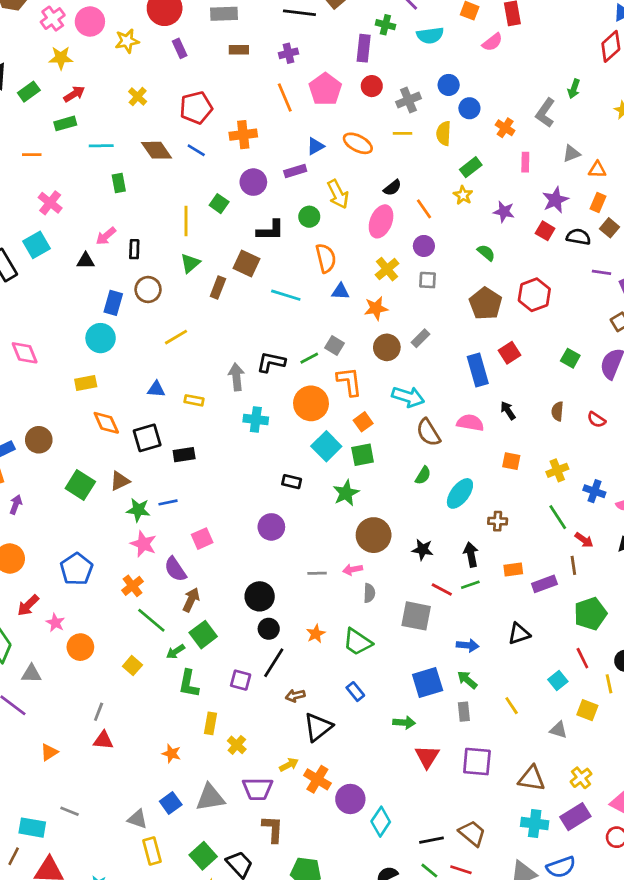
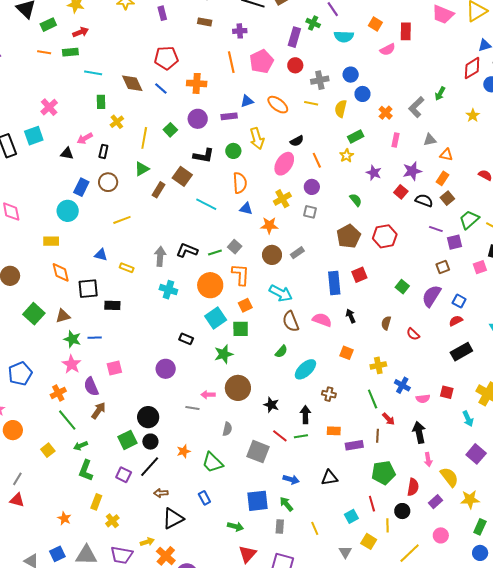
yellow cross: (138, 97) -> (117, 122), moved
orange line: (32, 155) -> (44, 52), moved
pink arrow: (353, 569) -> (208, 395), moved
green square: (203, 635) -> (127, 440), moved
gray triangle: (559, 730) -> (345, 552), turned 32

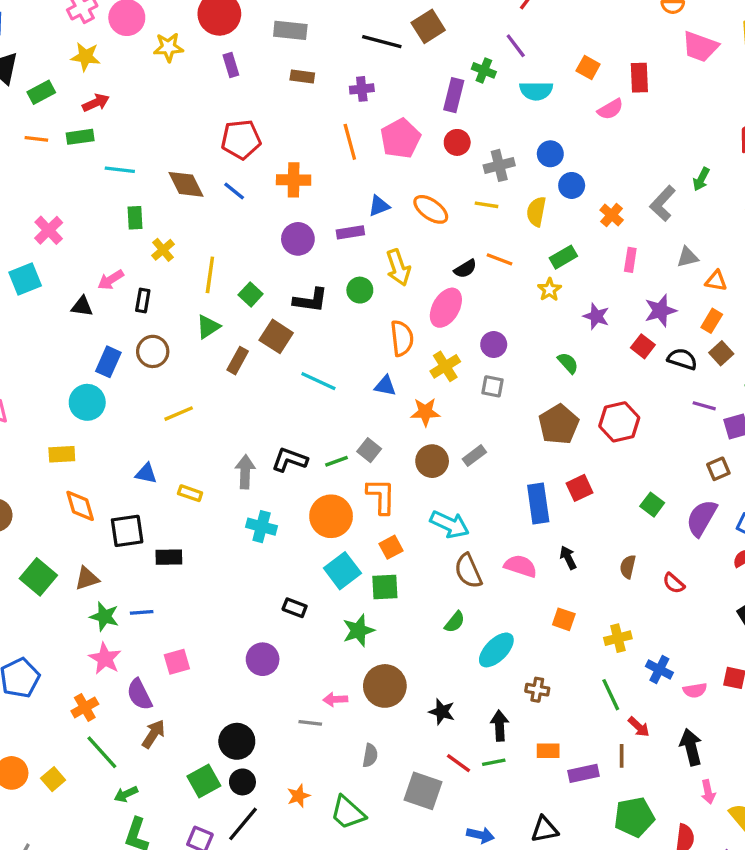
green square: (170, 130) -> (251, 294), moved
orange line: (317, 160) -> (499, 259), moved, turned -42
orange semicircle: (240, 183) -> (402, 338), moved
yellow square: (48, 450) -> (53, 779), moved

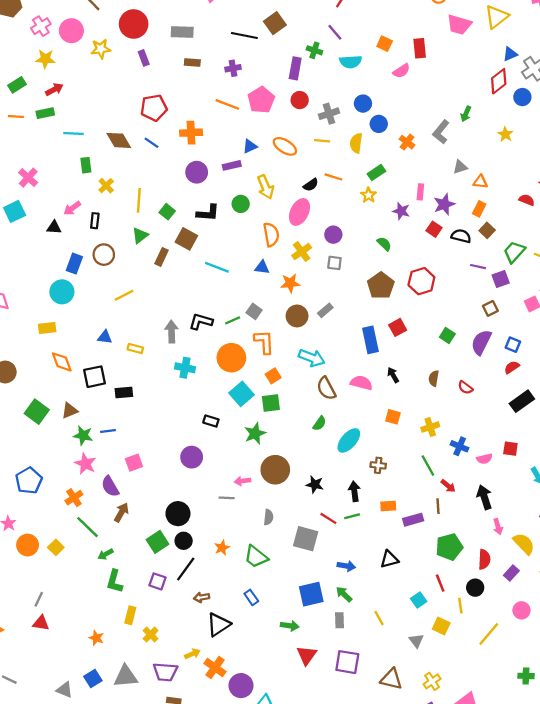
orange line: (350, 142) -> (227, 104), turned -50
pink rectangle: (630, 260) -> (420, 192), moved

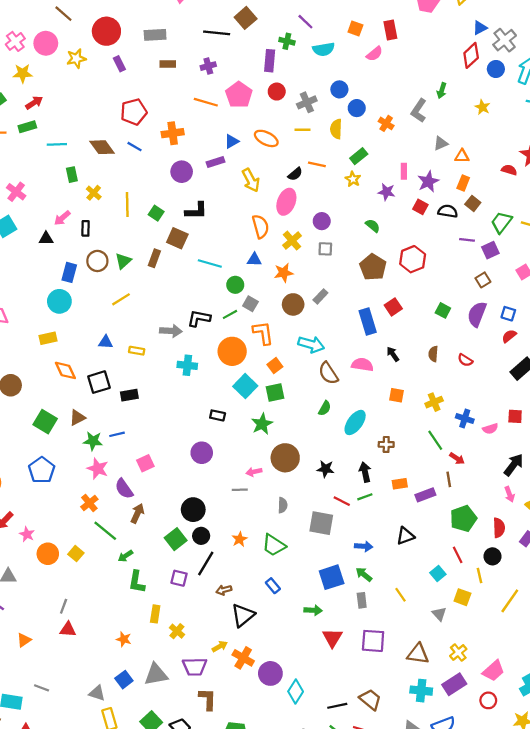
green circle: (241, 204) -> (235, 285), moved
green triangle: (140, 235) -> (123, 261), moved
gray arrow: (171, 332) -> (171, 331), turned 100
blue pentagon: (29, 481) -> (42, 470), moved
black arrow: (484, 497) -> (514, 465), moved, turned 60

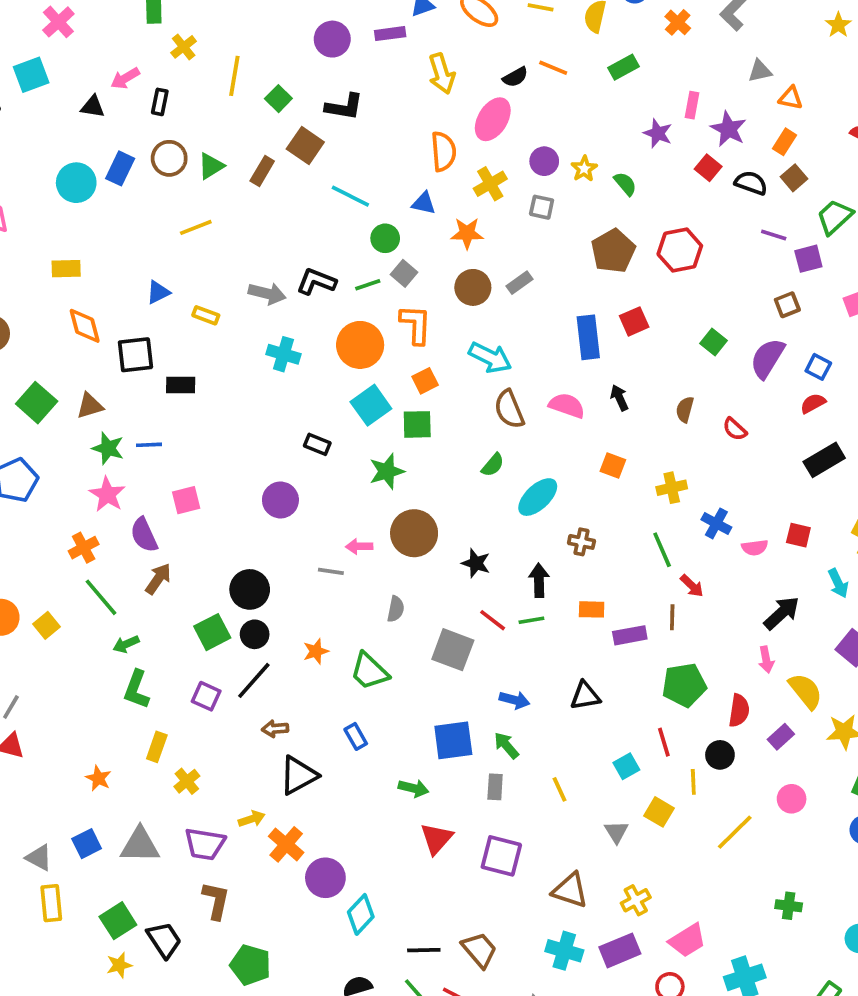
yellow star: (353, 179) -> (584, 169), moved
purple star: (428, 182) -> (728, 129), turned -30
cyan circle: (59, 301) -> (76, 183), moved
blue triangle: (106, 342) -> (158, 292), turned -40

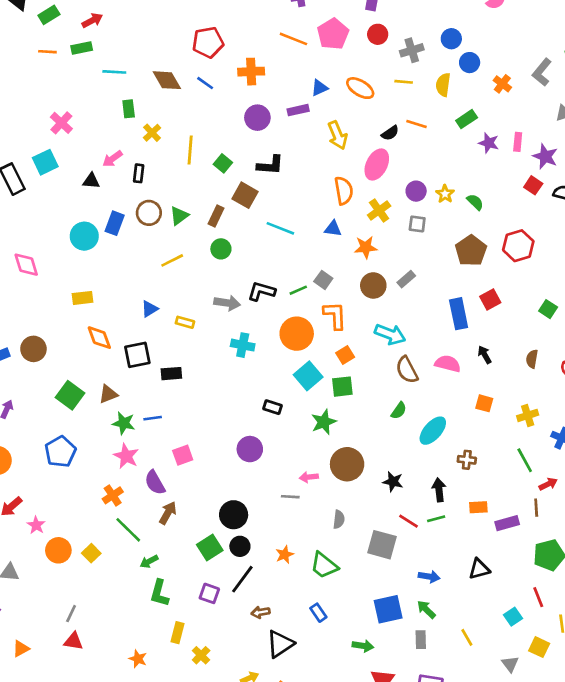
purple star: (658, 133) -> (489, 143), moved
green circle: (385, 238) -> (221, 249), moved
red arrow: (692, 586) -> (548, 484), turned -66

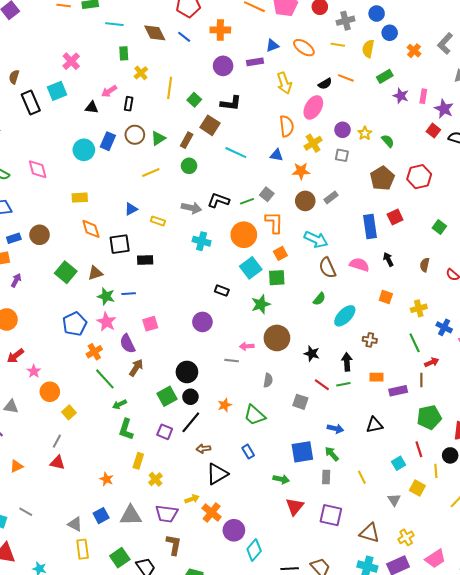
blue pentagon: (60, 452) -> (75, 324), moved
gray square: (382, 545) -> (300, 402), size x0.7
yellow square: (91, 553) -> (69, 412), moved

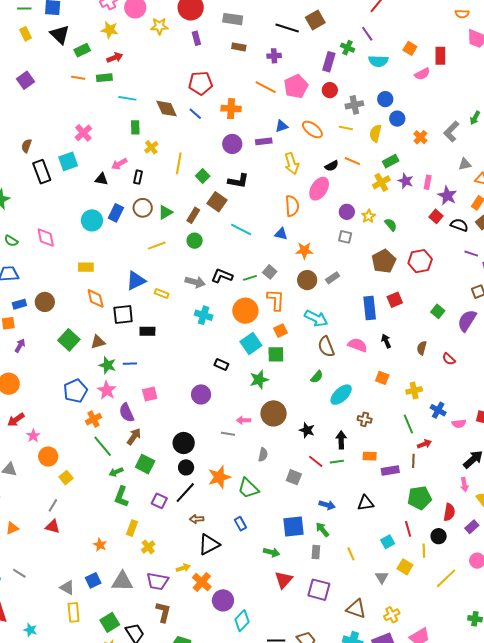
yellow cross: (313, 143) -> (381, 182), moved
blue triangle: (131, 209) -> (136, 281), size x1.5
green square: (167, 396) -> (145, 464), moved, turned -36
orange star: (225, 405) -> (219, 477), size x1.6

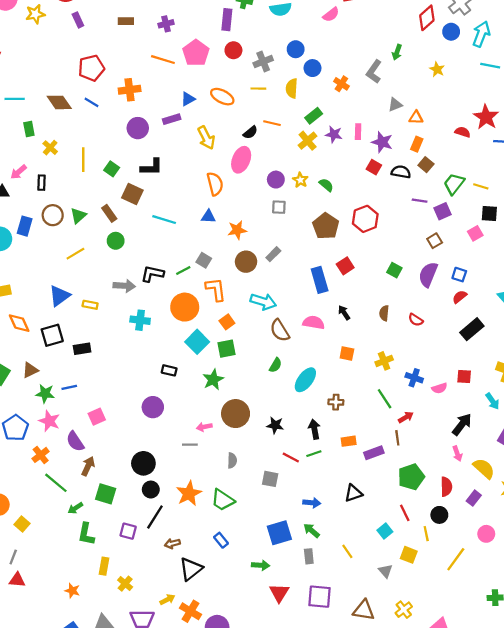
brown rectangle: (193, 215) -> (109, 213), turned -56

